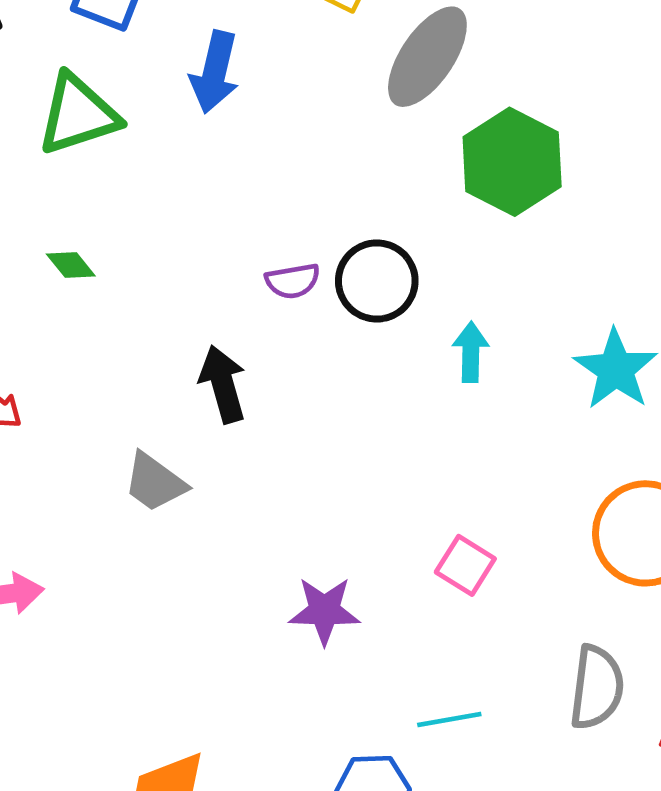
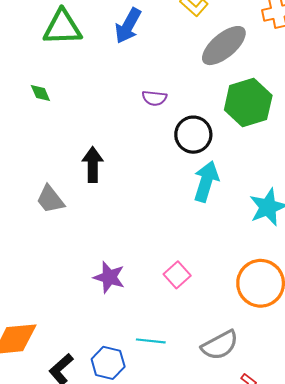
purple semicircle: (293, 281) -> (154, 98), moved
black circle: (377, 281) -> (193, 135), moved
cyan arrow: (471, 352) -> (206, 181), size x1.5
gray semicircle: (597, 687) -> (220, 345), turned 39

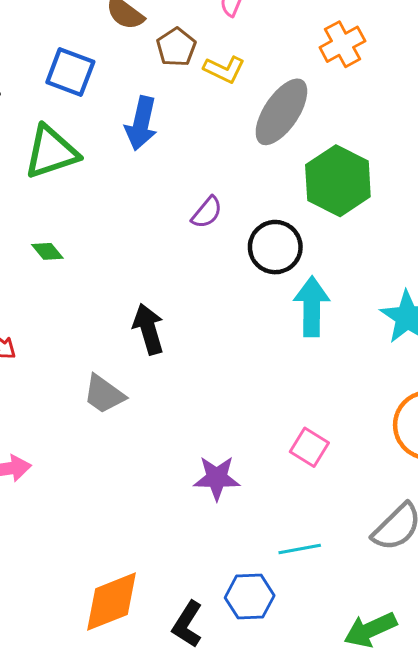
purple semicircle: (154, 98) -> (207, 212), turned -40

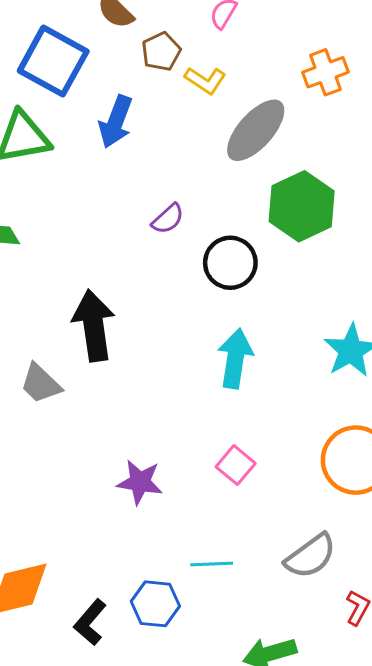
blue square: (70, 72) -> (53, 61), size x1.4
cyan arrow: (312, 307) -> (235, 359), moved
black arrow: (148, 329) -> (94, 326), size x1.4

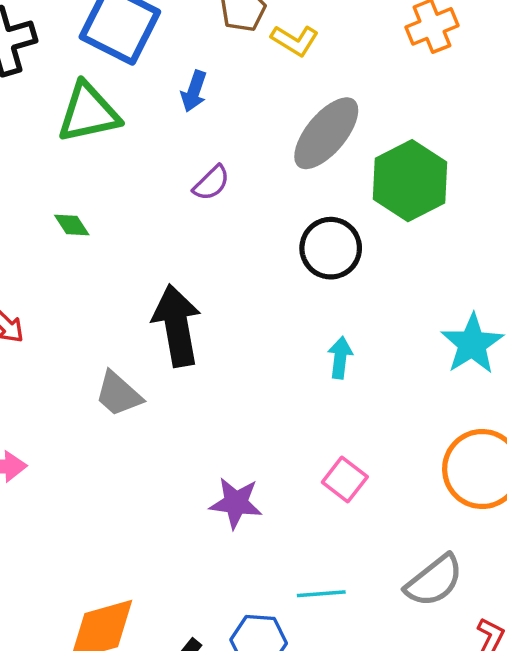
blue arrow: (116, 122) -> (194, 91), size x0.7
gray ellipse: (256, 130) -> (326, 133), moved
purple semicircle: (168, 219) -> (211, 183), moved
cyan arrow: (235, 359) -> (340, 358), size x0.6

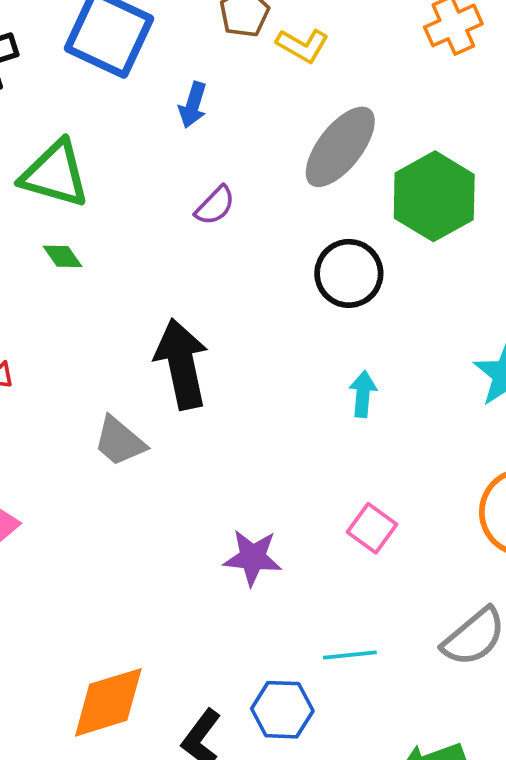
green triangle: (88, 113) -> (55, 174), moved, turned 30

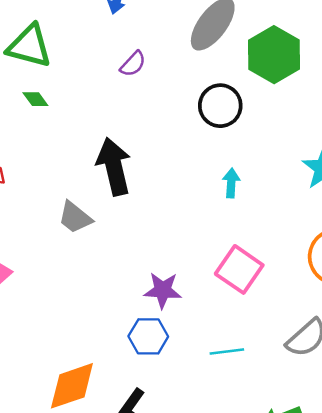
pink square: (372, 528) -> (239, 269), size x1.5
blue hexagon: (282, 710) -> (148, 336), moved

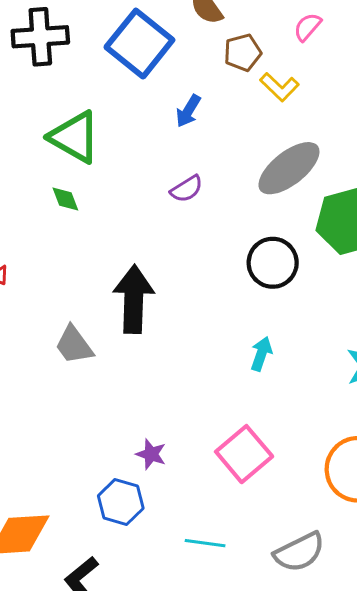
purple star: (163, 290) -> (151, 454), size x0.7

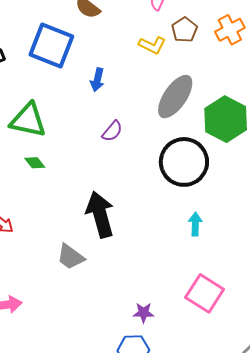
brown pentagon: (243, 53) -> (184, 30), moved
black circle: (273, 263) -> (184, 162), size x1.4

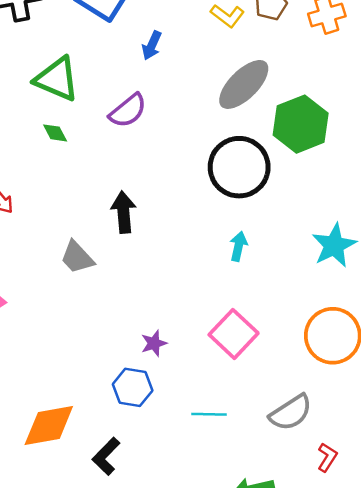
purple semicircle: (112, 131) -> (128, 111), moved, size x1.4
black arrow: (100, 215) -> (124, 212), size x0.7
purple star: (144, 313) -> (154, 343), turned -30

